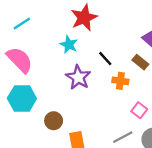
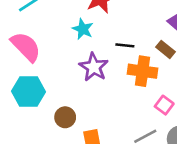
black line: (105, 59) -> (125, 45), turned -42
orange cross: (120, 81) -> (142, 71), size x1.5

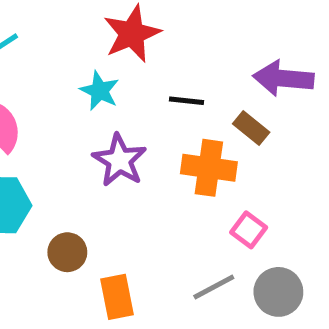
black line: (125, 45) -> (187, 101), moved

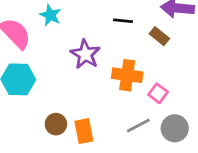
cyan star: (100, 91) -> (50, 15), moved
orange cross: (209, 168) -> (127, 75), moved
brown circle: (67, 252) -> (56, 124), moved

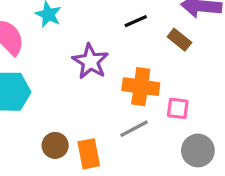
black line: (123, 21) -> (136, 21), turned -30
pink square: (158, 93) -> (178, 108), turned -30
gray line: (138, 125) -> (134, 129), moved

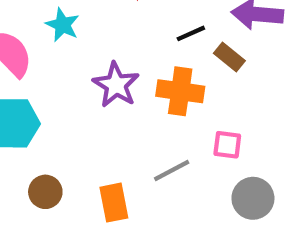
black line: (136, 21) -> (191, 33), moved
orange cross: (141, 87) -> (180, 91), moved
brown circle: (55, 145) -> (45, 192), moved

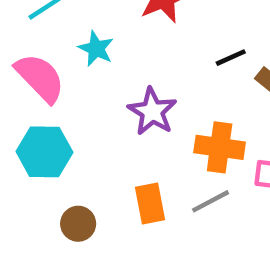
orange cross: (180, 91) -> (220, 147), moved
orange rectangle: (114, 203) -> (150, 204), moved

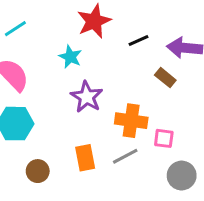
cyan star: (96, 49) -> (70, 57), moved
black line: (231, 58) -> (139, 40), moved

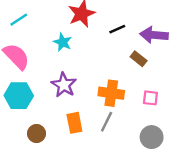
purple star: (87, 97) -> (64, 85), moved
pink square: (164, 138) -> (150, 98), moved
gray line: (125, 156) -> (107, 122), turned -36

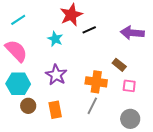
black line: (117, 29) -> (89, 30), moved
brown rectangle: (139, 59) -> (119, 65), moved
orange rectangle: (74, 123) -> (55, 110), moved
brown circle: (36, 134) -> (28, 106), moved

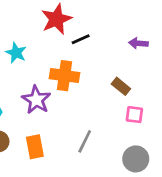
purple arrow: (132, 33) -> (138, 43), size x0.6
cyan star: (55, 39) -> (16, 53), moved
orange cross: (96, 82) -> (64, 76), moved

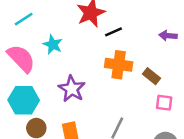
orange cross: (64, 76) -> (119, 65), moved

